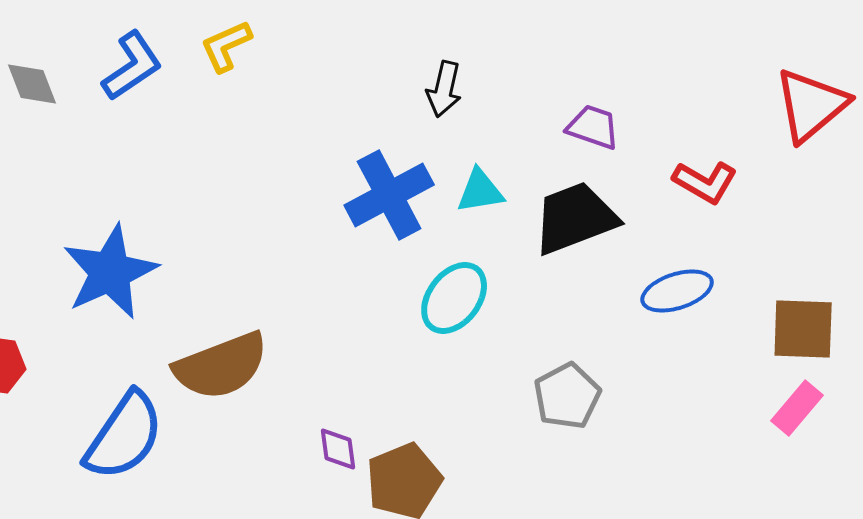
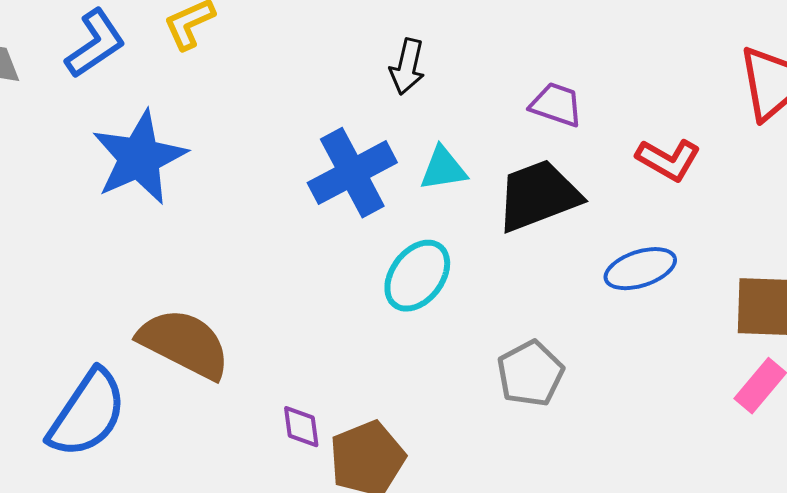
blue star: (110, 272) -> (139, 158), moved
brown semicircle: (221, 366) -> (184, 344), turned -132

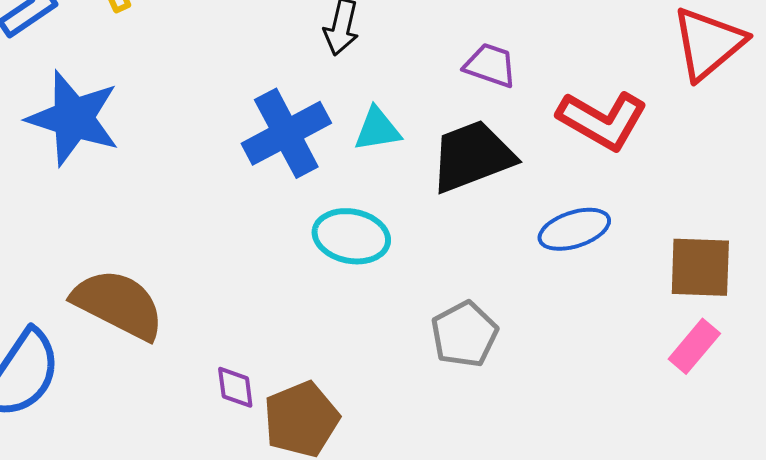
blue star: (139, 158) -> (73, 118), turned -30
red L-shape: (668, 160) -> (602, 120), size x1.4
cyan ellipse: (417, 276) -> (351, 236), turned 64

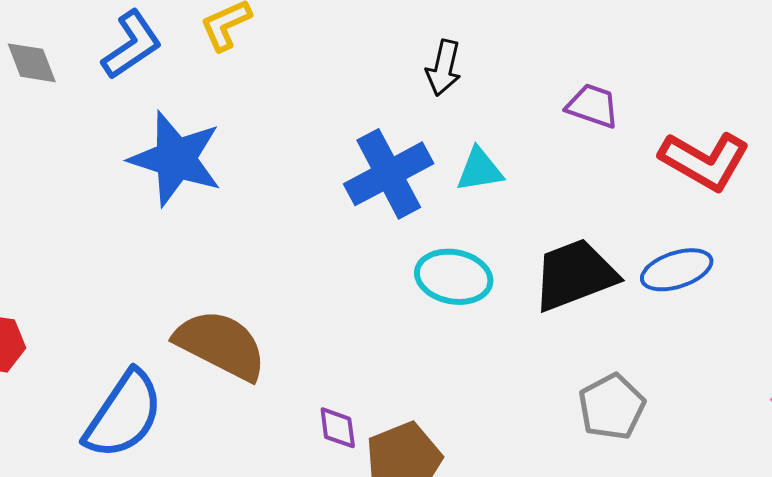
black trapezoid: (472, 156) -> (575, 275), moved
gray pentagon: (464, 334) -> (612, 407), moved

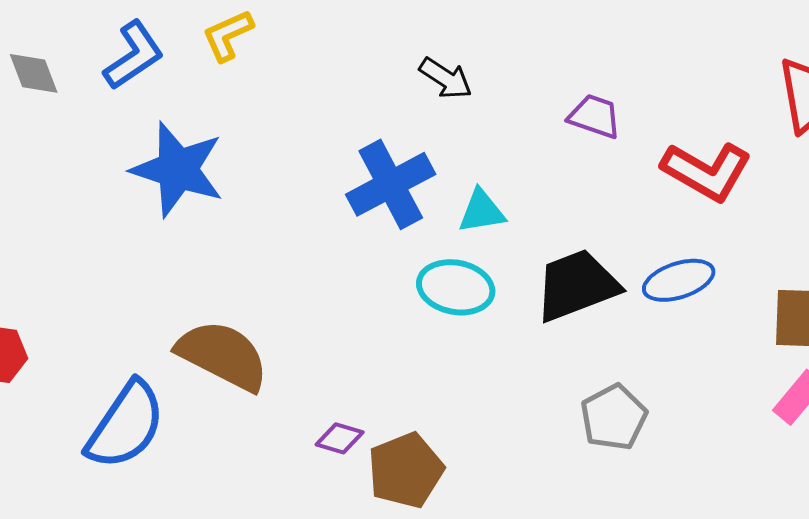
black arrow: (444, 68) -> (446, 78), turned -70
cyan triangle: (480, 170) -> (482, 211), moved
purple diamond: (338, 428) -> (340, 438), turned -66

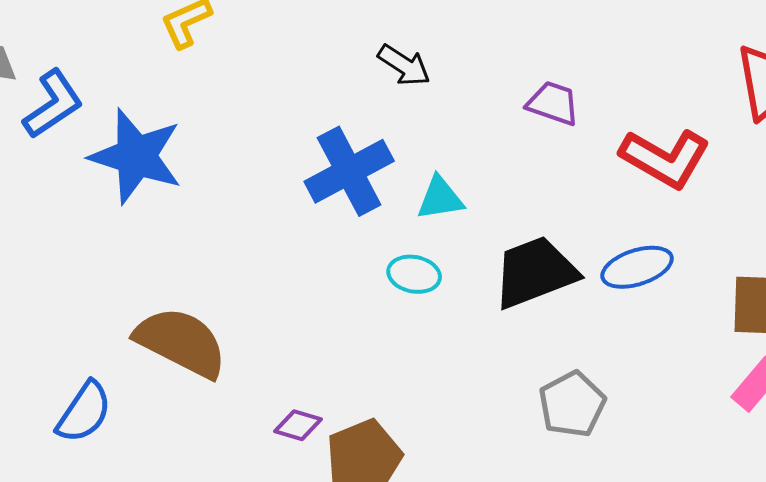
blue L-shape: (134, 55) -> (53, 104), moved
cyan ellipse: (456, 287) -> (414, 274), size x0.7
blue semicircle: (126, 425) -> (84, 412), size x0.7

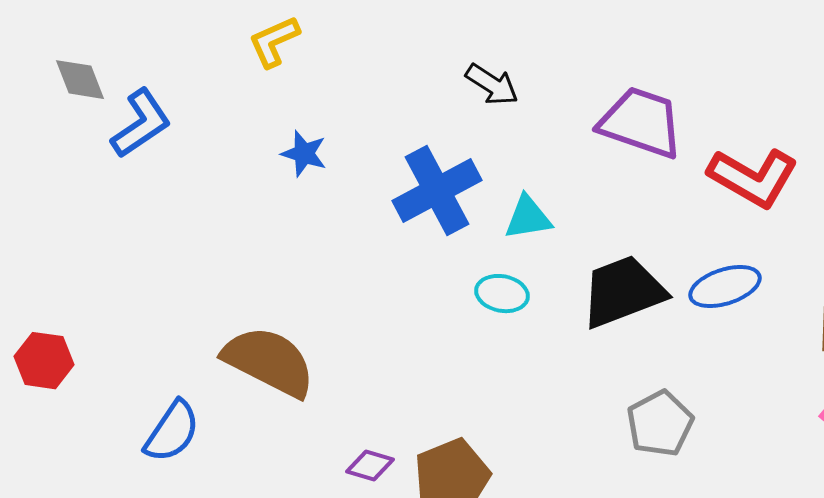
purple trapezoid: (553, 103) -> (641, 123), size x1.6
blue star: (136, 156) -> (304, 154), moved, size x0.5
purple diamond: (298, 425) -> (370, 466), moved

